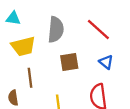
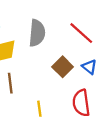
brown square: (69, 62) -> (63, 67), moved, turned -36

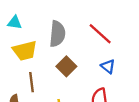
brown square: (63, 67) -> (66, 66), moved

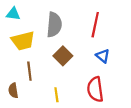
red line: (100, 34) -> (95, 25), turned 60

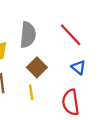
red line: (95, 25) -> (71, 35), turned -55
yellow line: (56, 95) -> (31, 92), moved

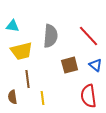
brown square: (37, 67) -> (70, 65), moved, turned 30
yellow line: (31, 92) -> (43, 98), moved

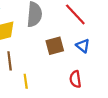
red semicircle: (89, 96) -> (75, 79), size x0.7

